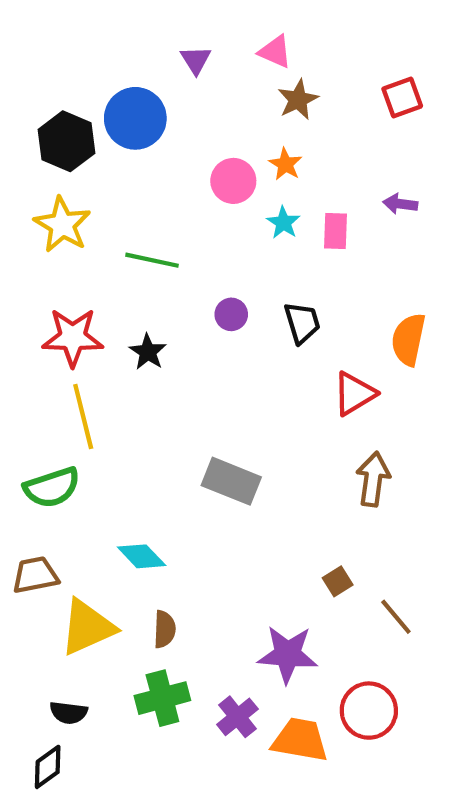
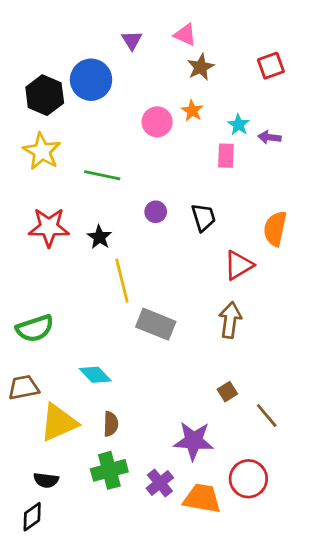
cyan star: (283, 223) -> (239, 125), moved
yellow line: (83, 417) -> (122, 281), moved
brown arrow: (373, 479) -> (230, 320), moved

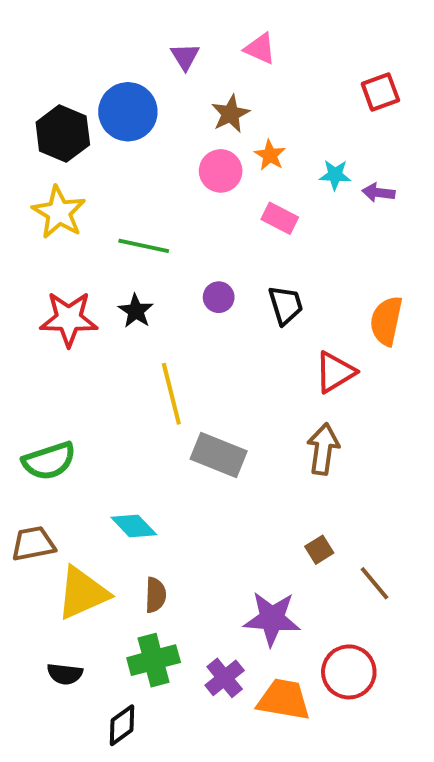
brown star: (201, 67) -> (230, 114), moved
cyan star: (239, 125) -> (335, 175), turned -30
pink rectangle: (226, 156) -> (280, 218), moved, turned -65
black star: (99, 237) -> (136, 311), moved
black diamond: (32, 517) -> (122, 725), moved

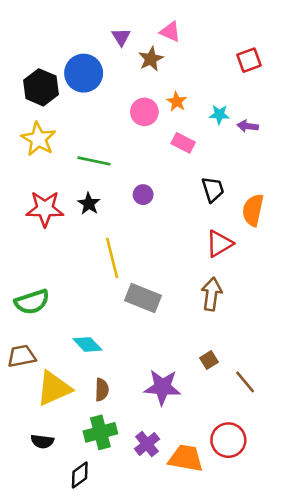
brown star: (230, 114) -> (151, 59), moved
black trapezoid: (286, 305) -> (213, 189), moved
purple star: (272, 619) -> (162, 387), moved

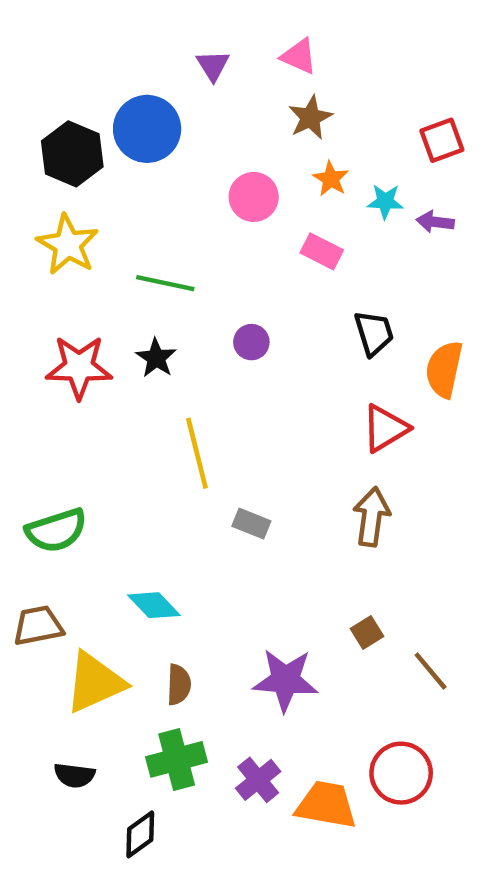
brown star: (151, 59) -> (310, 118), moved
red square: (249, 60) -> (442, 140), moved
orange star: (177, 102) -> (331, 179), moved
gray rectangle: (143, 298) -> (251, 524), size x0.6

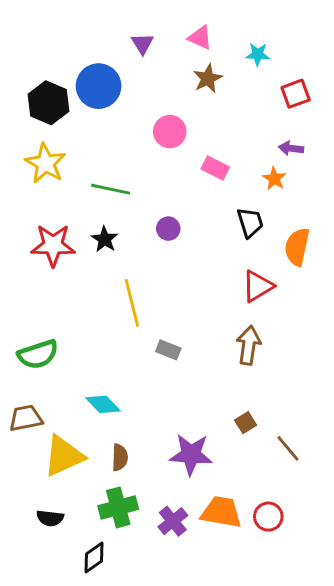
orange star: (331, 179) -> (274, 179), moved
cyan star: (385, 201) -> (258, 54), moved
red circle: (401, 773) -> (268, 517), size x0.7
orange trapezoid: (326, 805) -> (221, 512), moved

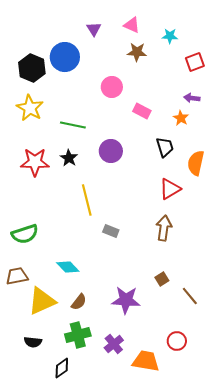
brown star: (208, 79) -> (137, 52), turned 30
purple circle: (168, 229) -> (111, 151), size x1.5
brown semicircle: (120, 457) -> (79, 302), turned 36
orange trapezoid: (221, 512) -> (146, 361), moved

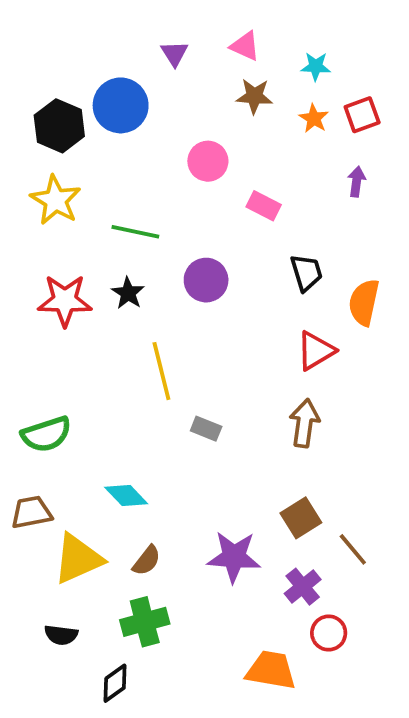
purple arrow: (192, 98) -> (357, 182), turned 91
orange star: (181, 118) -> (314, 118), moved
brown square: (162, 279) -> (301, 518), size x1.5
purple cross: (114, 344) -> (303, 587), moved

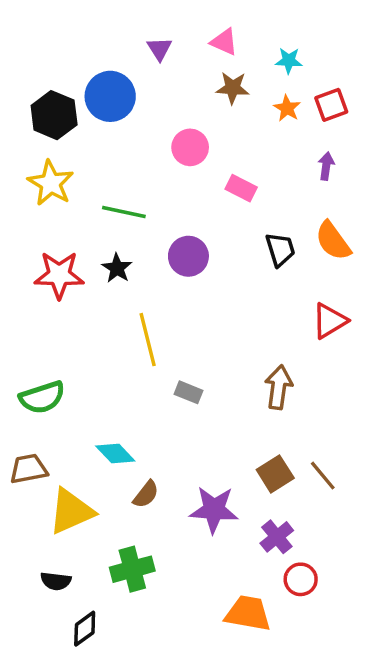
orange semicircle: (364, 302) -> (333, 241), moved, turned -48
red triangle: (316, 351) -> (330, 321), moved
brown line: (353, 549) -> (323, 476), moved
brown semicircle: (147, 561) -> (146, 494), moved
black diamond: (115, 683) -> (85, 629), moved

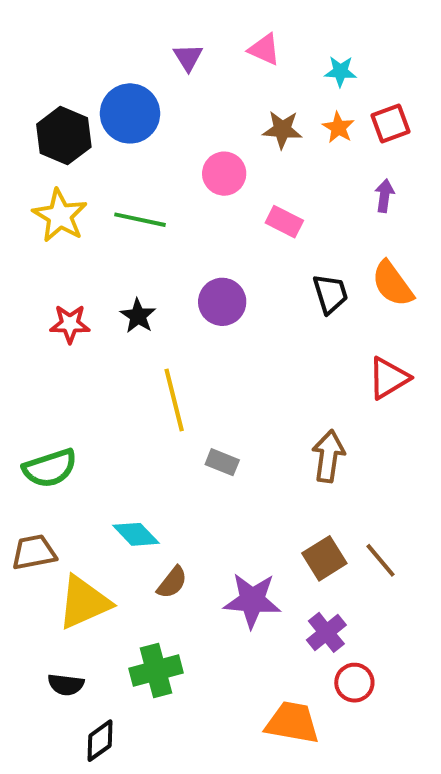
brown star: (233, 88) -> (282, 130), moved
green line: (124, 212) -> (140, 220), moved
red star: (59, 275) -> (70, 324), size x0.7

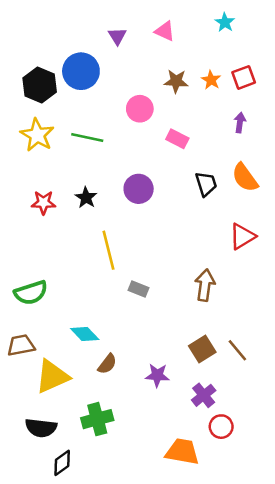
cyan star: (340, 71) -> (225, 22), moved, turned 30
purple star: (252, 600) -> (157, 375), size x0.7
black semicircle: (66, 685) -> (41, 428), size x1.4

